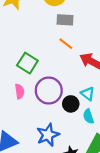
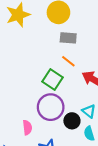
green square: (27, 63) -> (53, 79), moved
pink semicircle: (20, 91) -> (27, 128), moved

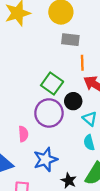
orange line: (68, 61) -> (82, 63), moved, turned 48
black circle: (72, 121) -> (73, 101), moved

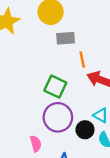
black circle: (73, 101) -> (85, 130), moved

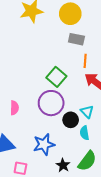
pink semicircle: (36, 144) -> (14, 108), moved

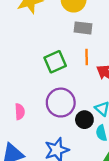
orange line: (85, 61) -> (87, 57), moved
green square: (56, 77) -> (55, 62), moved, turned 30

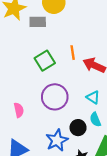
gray rectangle: (83, 28) -> (38, 22), moved
black circle: (84, 120) -> (78, 128), moved

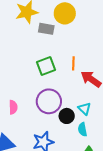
black circle: (78, 128) -> (67, 116), moved

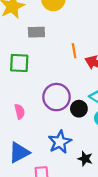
gray rectangle: (46, 29) -> (36, 32), moved
green square: (46, 66) -> (19, 63), moved, turned 36

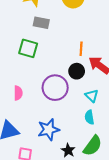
gray rectangle: (36, 32) -> (41, 23), moved
black circle: (79, 109) -> (77, 71), moved

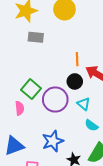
green square: (28, 48) -> (31, 89), moved, turned 30
cyan triangle: (92, 96) -> (84, 104), moved
cyan semicircle: (89, 117) -> (92, 125), turned -40

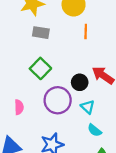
orange line: (77, 59) -> (86, 32), moved
green square: (31, 89) -> (40, 68), moved

